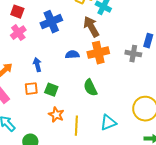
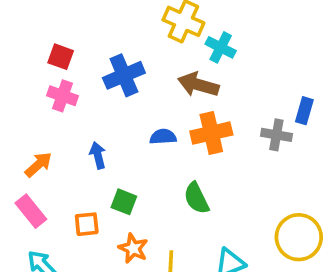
brown arrow: (91, 27) -> (198, 85), turned -45
pink cross: (18, 33) -> (62, 96), turned -35
orange square: (31, 89) -> (87, 224), moved

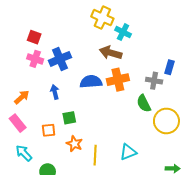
blue cross: (124, 75) -> (60, 59), moved
blue semicircle: (163, 137) -> (91, 82), size x1.5
green semicircle: (196, 198) -> (144, 103), moved
green square: (124, 202) -> (69, 118), turned -32
yellow circle: (299, 237) -> (166, 121), moved

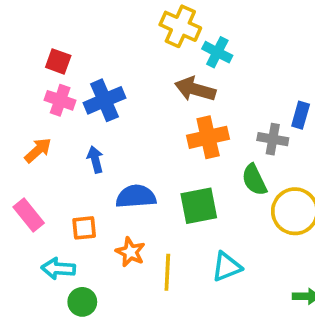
blue semicircle: (91, 82) -> (136, 196), moved
orange arrow: (22, 97) -> (38, 150), moved
green square: (69, 118) -> (199, 206), moved, size x1.5
cyan arrow: (24, 153) -> (58, 269), moved, turned -42

